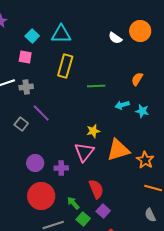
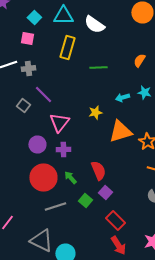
white semicircle: (115, 38) -> (94, 24), moved, size x1.5
cyan arrow: (122, 105) -> (122, 98), moved
pink triangle: (84, 152) -> (59, 122), moved
green arrow: (73, 203) -> (70, 178), moved

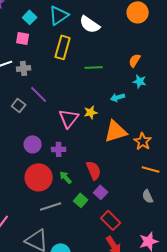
cyan triangle: (63, 16) -> (59, 15), turned -35
cyan star: (144, 92) -> (140, 81), moved
pink triangle: (59, 122) -> (69, 118), moved

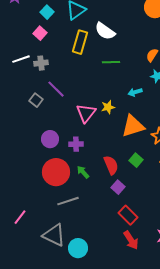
white semicircle: (90, 24) -> (105, 31), moved
pink square: (23, 38) -> (40, 33), turned 32
green square: (81, 200) -> (136, 160), moved

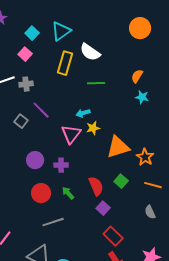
cyan arrow: (135, 92) -> (83, 113), moved
red circle: (56, 172) -> (41, 193), size x0.7

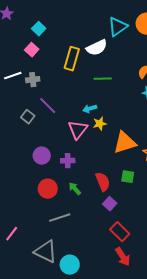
cyan triangle: (61, 31) -> (118, 27), moved
white semicircle: (90, 52) -> (97, 48), turned -60
green square: (121, 181) -> (128, 177), turned -32

